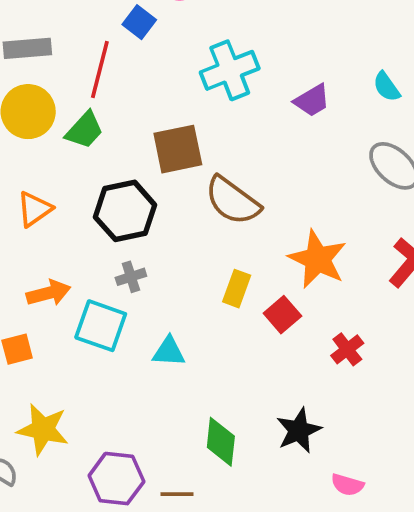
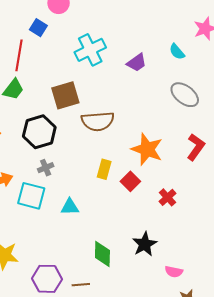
brown semicircle: (232, 201) -> (98, 121), turned -36

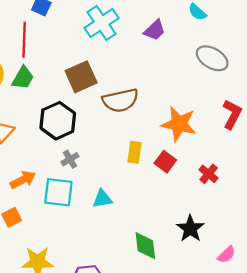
pink semicircle: (174, 272) -> (226, 255), turned -48

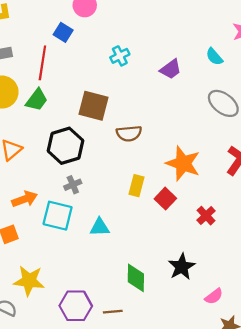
cyan cross: (102, 23) -> (120, 56), size x0.6
brown square: (81, 77) -> (93, 106), turned 32
brown semicircle: (120, 100) -> (129, 133), size x0.7

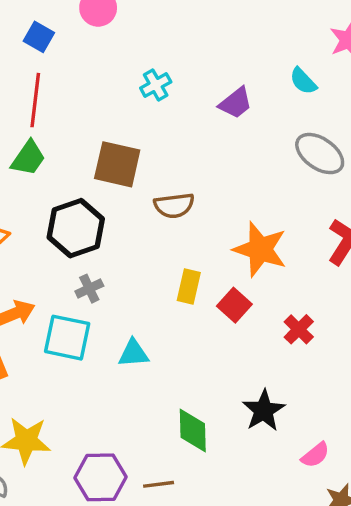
blue square: (63, 32) -> (39, 37), moved

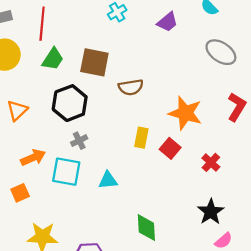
green trapezoid: (28, 158) -> (53, 59), moved
black star: (264, 411) -> (211, 212), moved

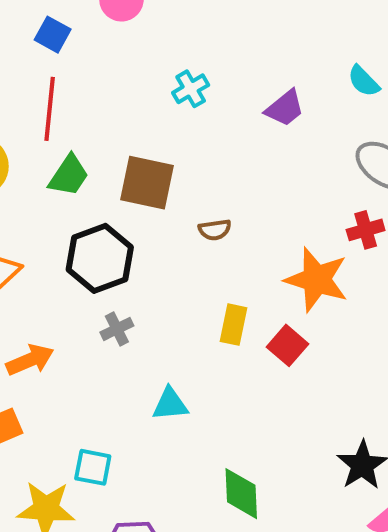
brown semicircle: (131, 87) -> (215, 230), size x0.7
red cross: (211, 162) -> (366, 230), moved, turned 30
cyan square: (66, 172) -> (93, 467), moved, size x0.7

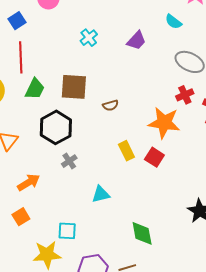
blue square: (53, 35) -> (17, 21), turned 36
yellow rectangle: (234, 325) -> (126, 151), turned -30

